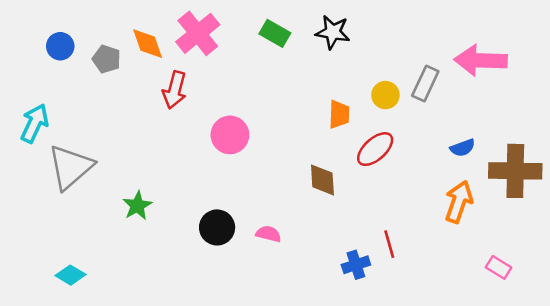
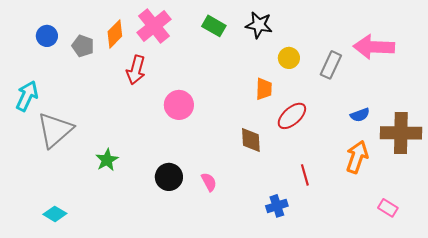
orange diamond: (148, 44) -> (115, 34), turned 64
yellow circle: (385, 95) -> (289, 58), moved
pink semicircle: (268, 234) -> (209, 182), turned 48
red line: (389, 244) -> (305, 175), moved

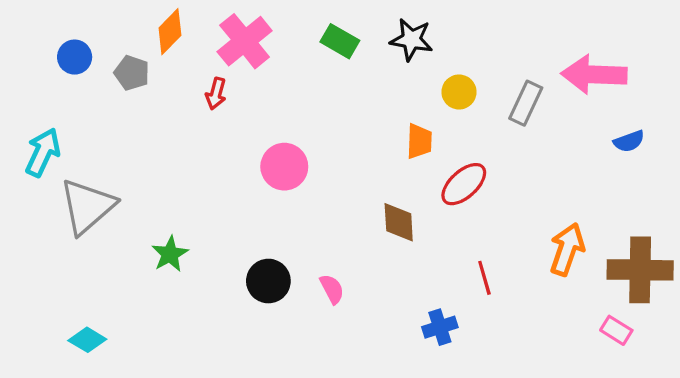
orange diamond: (115, 34) -> (170, 32), moved
red arrow: (136, 70) -> (216, 94), moved, size x0.7
blue semicircle: (360, 115) -> (629, 141), moved
brown cross: (401, 133) -> (640, 270), moved

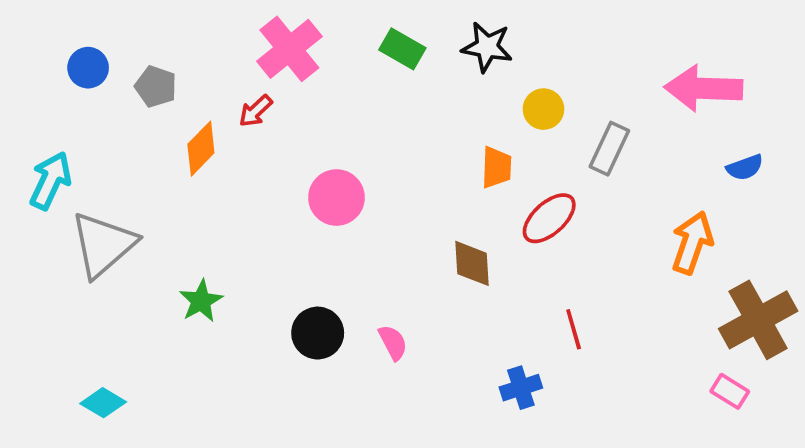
orange diamond: (170, 32) -> (201, 149), moved
red arrow: (216, 94) -> (256, 111), turned 32
gray rectangle: (526, 103) -> (609, 149), moved
orange arrow: (567, 249) -> (692, 243), moved
brown cross: (640, 270) -> (758, 320), turned -30

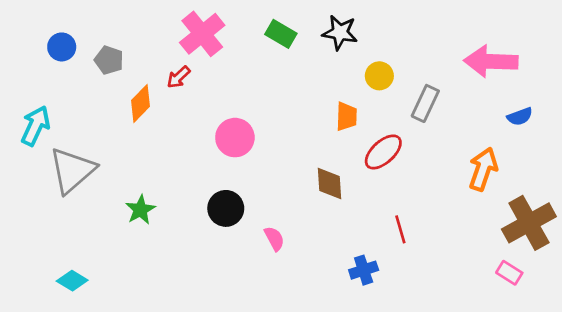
black circle: (318, 333) -> (226, 208), moved

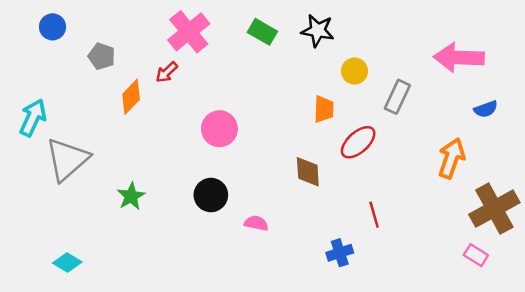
blue circle: (62, 47) -> (53, 27), moved
pink semicircle: (274, 239) -> (256, 223), turned -50

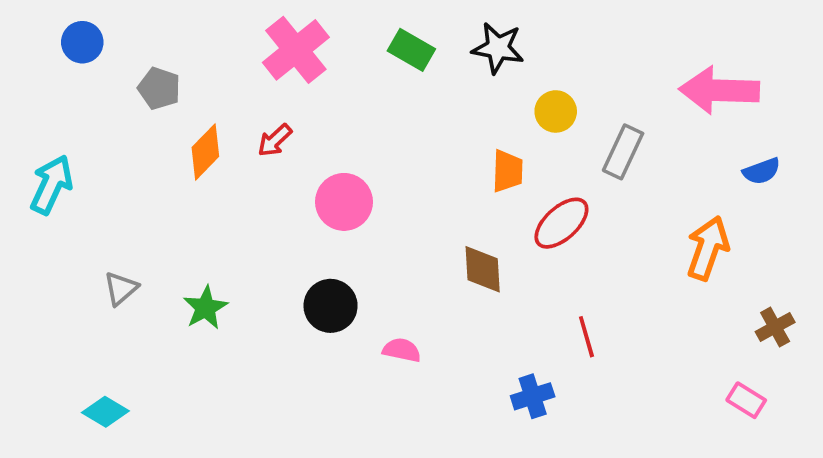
red arrow: (167, 72) -> (275, 140), moved
gray triangle: (67, 159) -> (121, 289), moved, size x0.5
brown cross: (494, 209) -> (775, 327), size x0.5

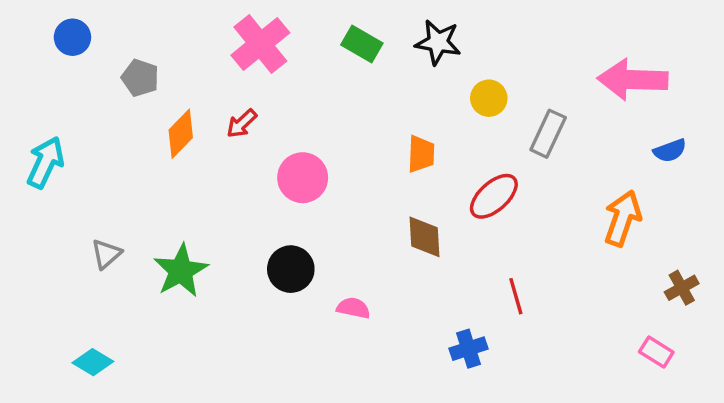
orange trapezoid: (508, 171) -> (421, 154), moved
green star: (205, 308) -> (181, 271), size x1.4

